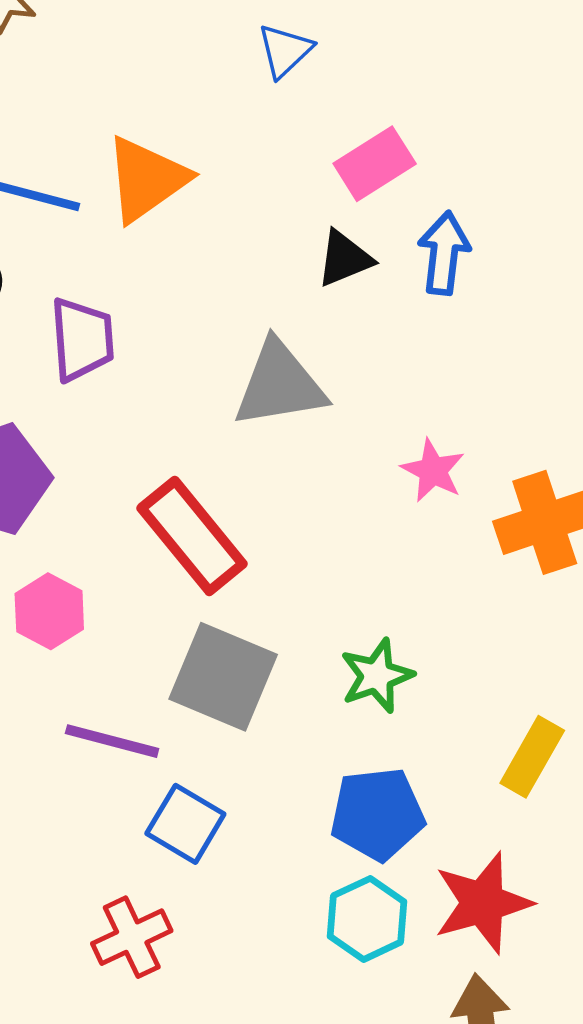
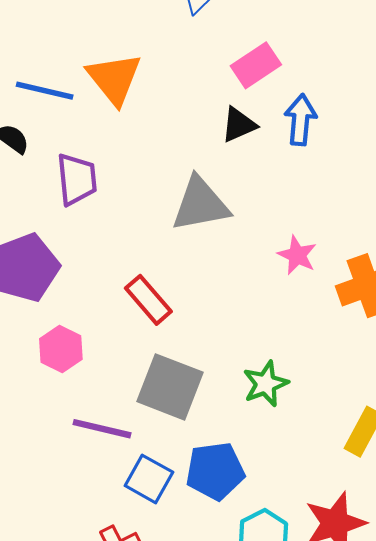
orange triangle: (146, 179) -> (114, 79), turned -32
red rectangle: (192, 536) -> (148, 300), size x0.7
blue pentagon: (377, 814) -> (215, 471), moved

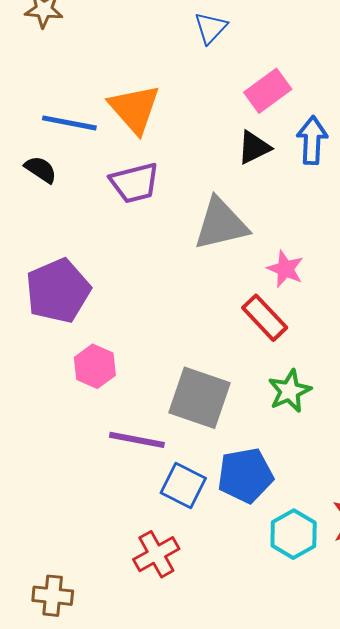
purple trapezoid: (77, 179) -> (134, 183), moved, turned 84
pink star: (297, 255) -> (285, 269), moved
red rectangle: (148, 300) -> (265, 318), moved

